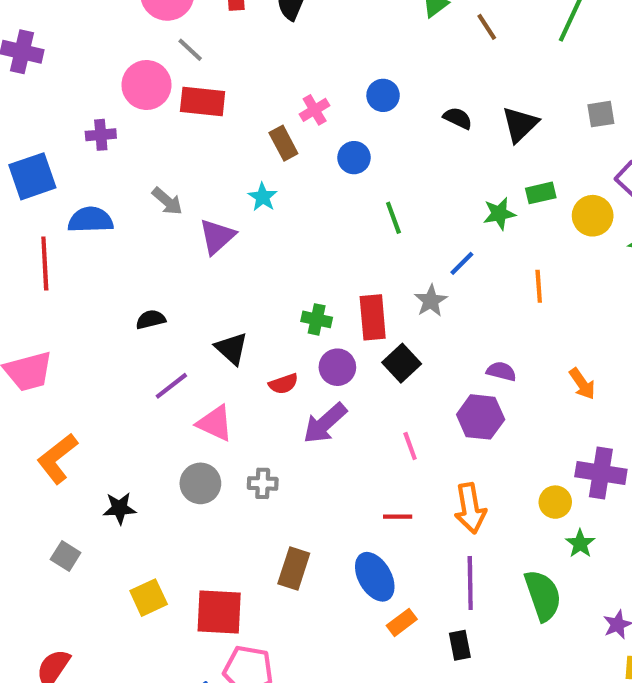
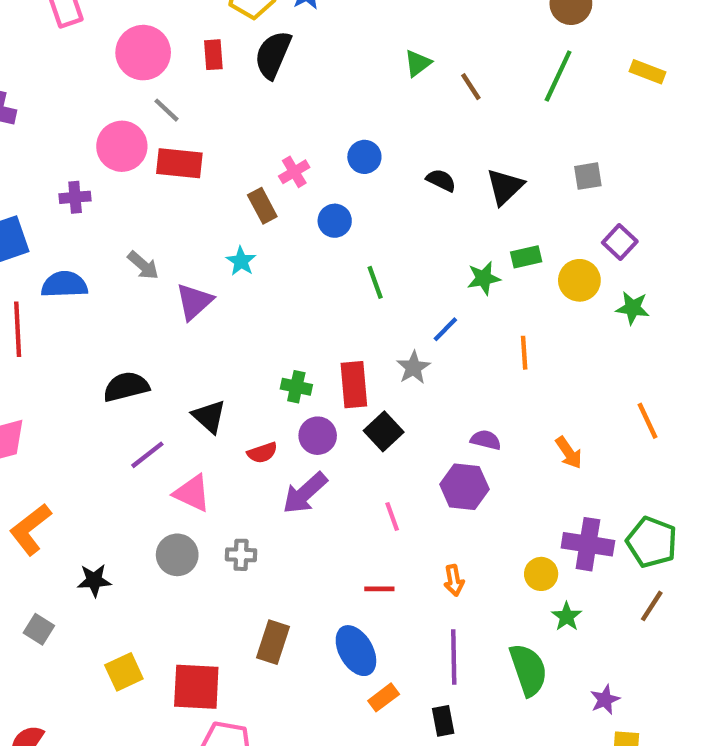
black semicircle: (151, 319) -> (126, 387), size x1.5
orange arrow: (470, 508) -> (454, 580), size x0.6

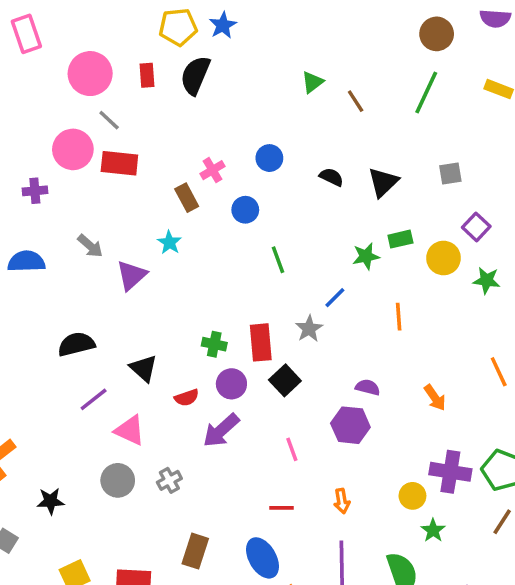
gray cross: (241, 555) -> (169, 480), turned -30

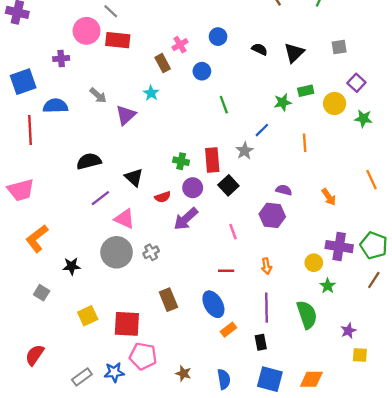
gray circle: (118, 480) -> (117, 252), size x1.4
brown rectangle: (195, 551) -> (168, 300), turned -40

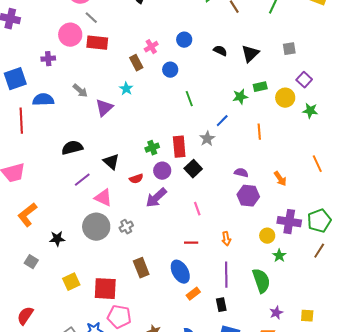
green cross: (181, 161) -> (152, 148), turned -32
purple hexagon: (272, 215) -> (248, 196), moved
green pentagon: (374, 245) -> (319, 221), turned 30
purple star: (348, 331) -> (276, 313), moved

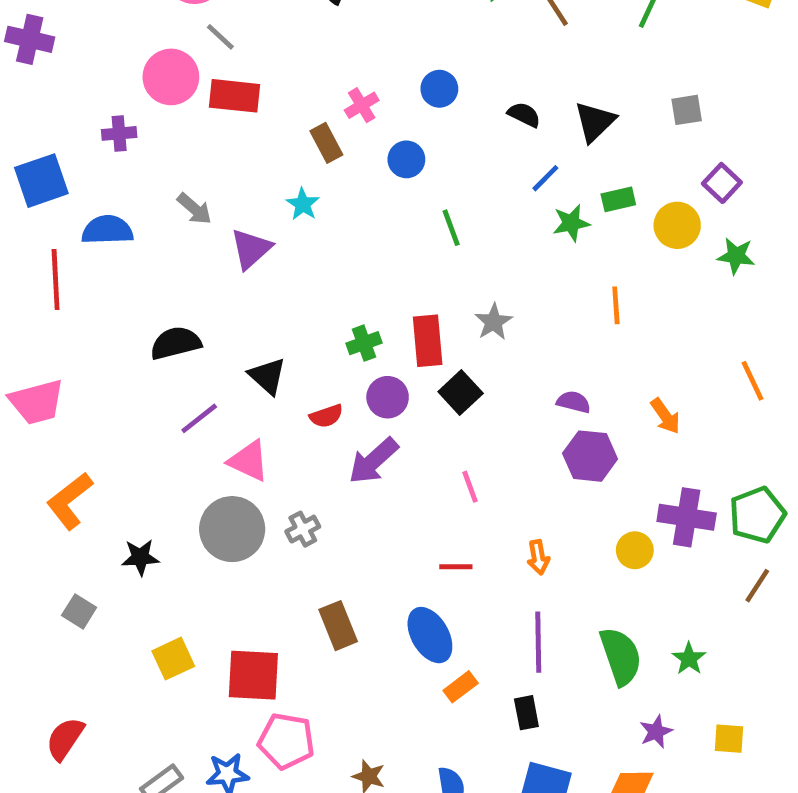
blue line: (222, 121) -> (545, 178), moved
green star: (279, 256) -> (689, 659), moved

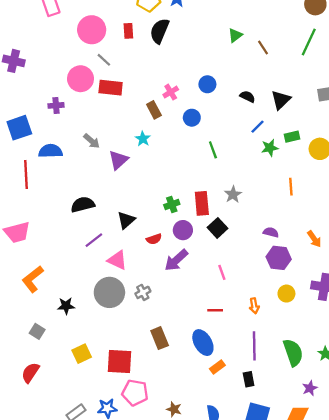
black triangle: (267, 376) -> (126, 220), turned 36
yellow circle: (635, 550) -> (286, 294), moved
red semicircle: (65, 739) -> (30, 373), moved

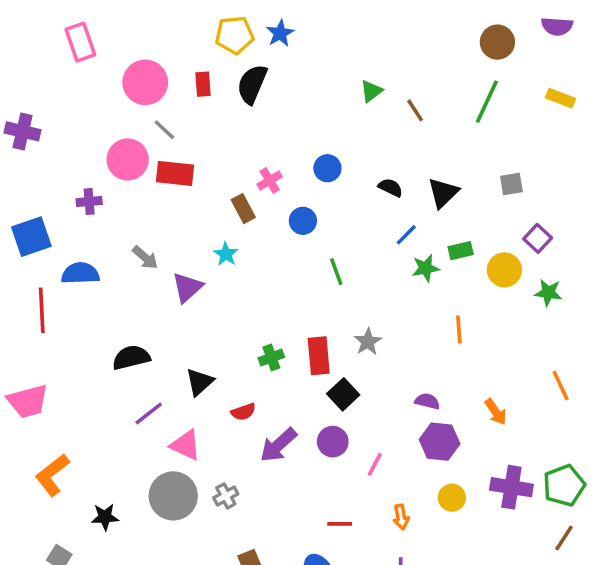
purple circle: (183, 230) -> (333, 442), moved
pink line: (222, 272) -> (375, 464), moved, turned 48

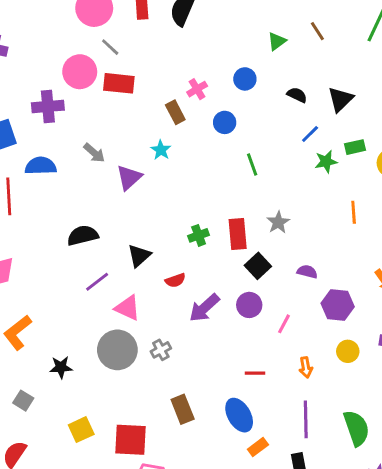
green triangle: (371, 91) -> (277, 41), moved
purple cross: (89, 202) -> (48, 106), size x1.5
purple semicircle: (427, 401) -> (307, 272), moved

